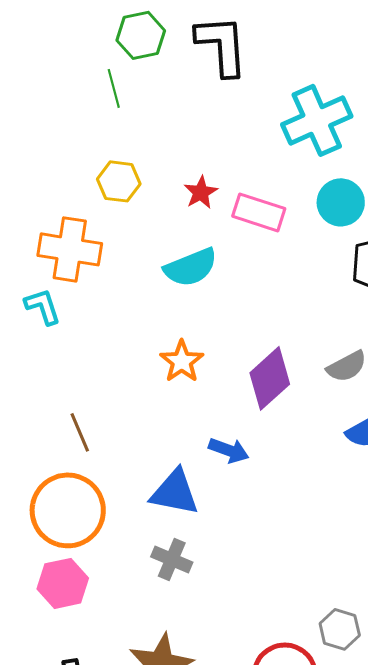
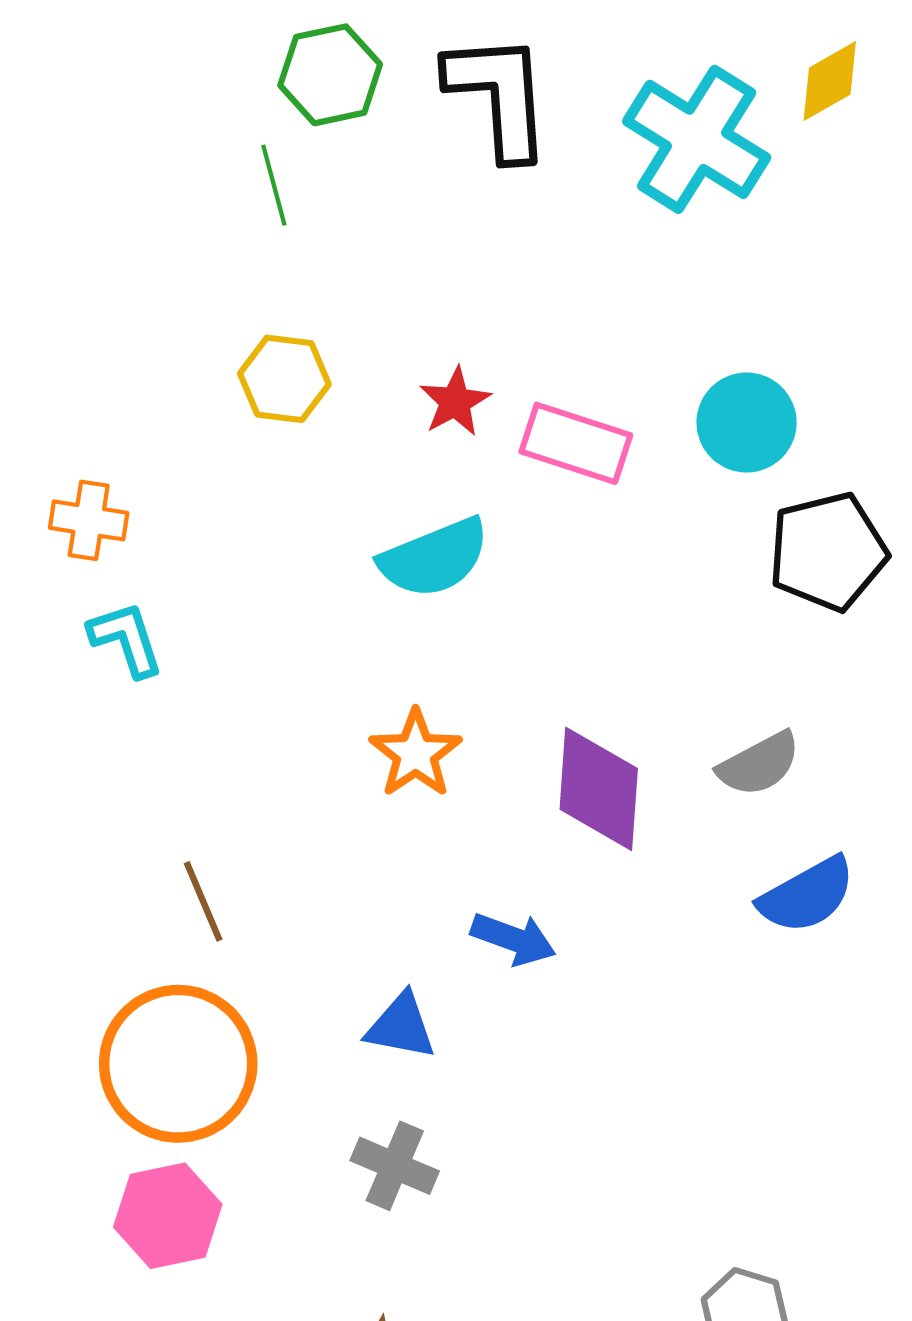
cyan cross: (317, 120) -> (697, 139), moved, turned -34
orange cross: (70, 249) -> (89, 520), moved, size x0.6
purple diamond: (270, 378) -> (599, 789), turned -44
blue triangle: (175, 492) -> (401, 1026), size x0.7

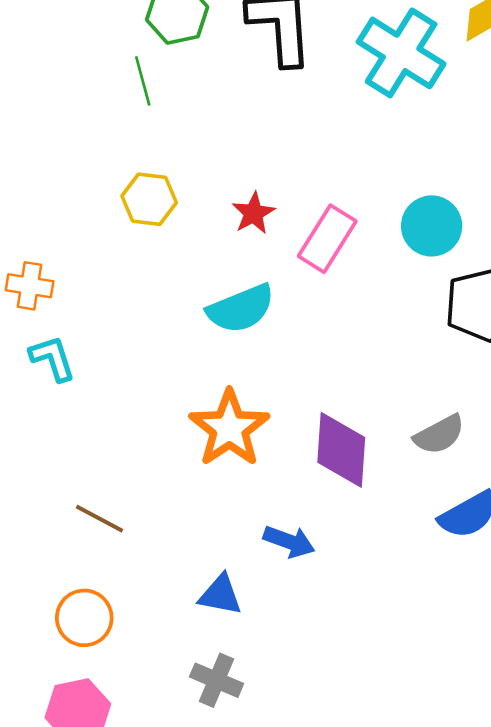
pink rectangle: (576, 443) -> (327, 239), turned -76
orange star: (416, 754) -> (229, 428), size x1.4
brown line: (203, 901) -> (100, 519), turned -39
orange circle: (178, 1064) -> (84, 618), size x0.6

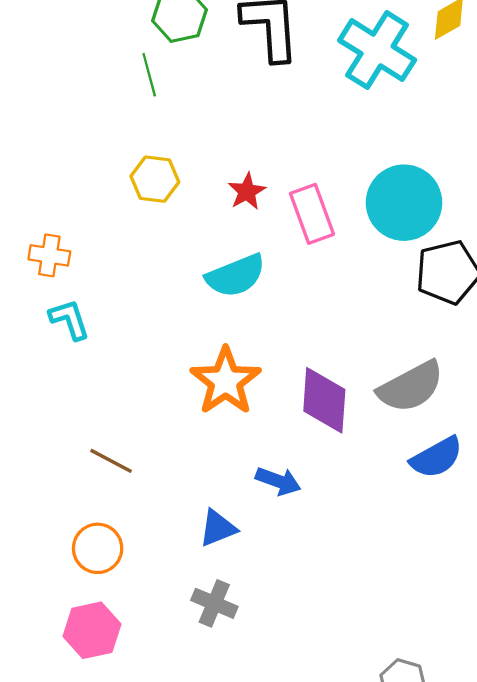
cyan circle: (432, 226) -> (404, 203), size x1.4
pink rectangle: (327, 239) -> (312, 214), turned -52
gray semicircle: (439, 435) -> (411, 387), size x1.5
blue triangle: (220, 595) -> (218, 528), turned -33

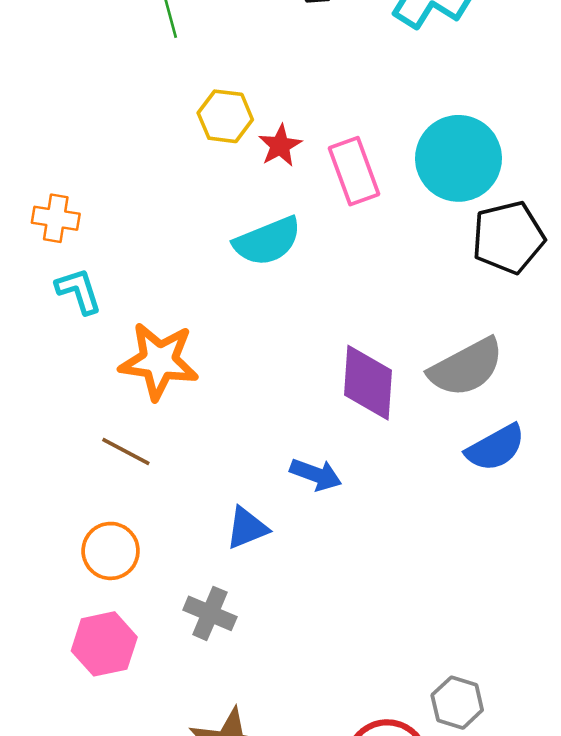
yellow hexagon: (155, 179) -> (225, 116), moved
orange star: (226, 381) -> (159, 361), moved, turned -30
gray cross: (214, 603) -> (210, 613), moved

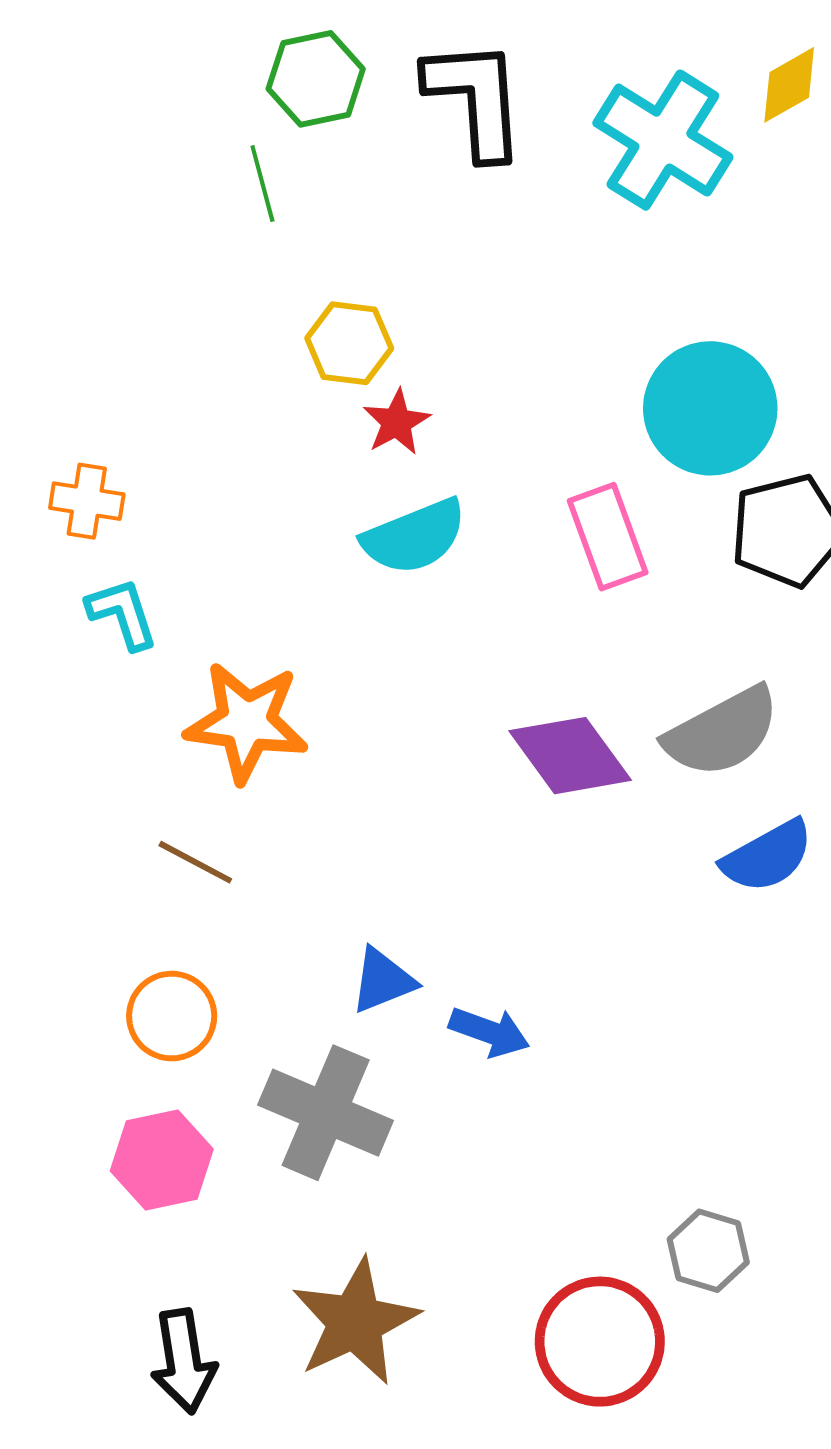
red star: (280, 146) -> (397, 422), moved
pink rectangle: (354, 171) -> (608, 537), moved
purple diamond: (368, 383) -> (570, 756), turned -40
blue arrow: (316, 474) -> (489, 1032), moved
gray cross: (210, 613) -> (326, 1113), size x1.6

